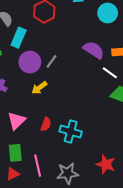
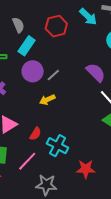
yellow arrow: (39, 88) -> (47, 100), moved
red star: (106, 164) -> (86, 169), moved, turned -30
pink line: (38, 166) -> (27, 161), moved, turned 45

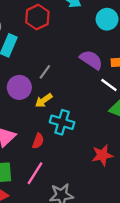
purple circle: (33, 71) -> (19, 87), moved
cyan cross: (58, 146) -> (62, 122), moved
red star: (86, 169) -> (102, 155), moved

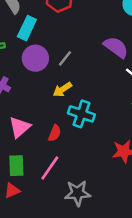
purple circle: (19, 87) -> (35, 58), moved

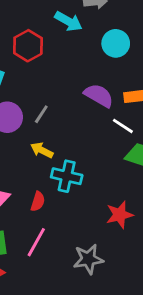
yellow arrow: (62, 89) -> (42, 150), turned 66
gray star: (78, 193) -> (88, 259), moved

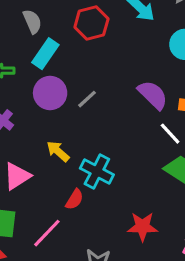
yellow arrow: (42, 150) -> (58, 151), moved
red semicircle: (38, 201) -> (74, 199), moved

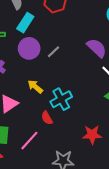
cyan cross: (97, 172) -> (61, 99), turned 35
red semicircle: (74, 199) -> (47, 118), turned 120

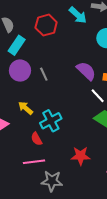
gray line: (53, 52) -> (44, 74), turned -72
pink line: (29, 141) -> (34, 162), moved, turned 40

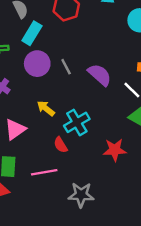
purple semicircle: (86, 71) -> (100, 75), moved
red star: (81, 156) -> (115, 150), moved
pink line: (34, 162) -> (44, 172), moved

